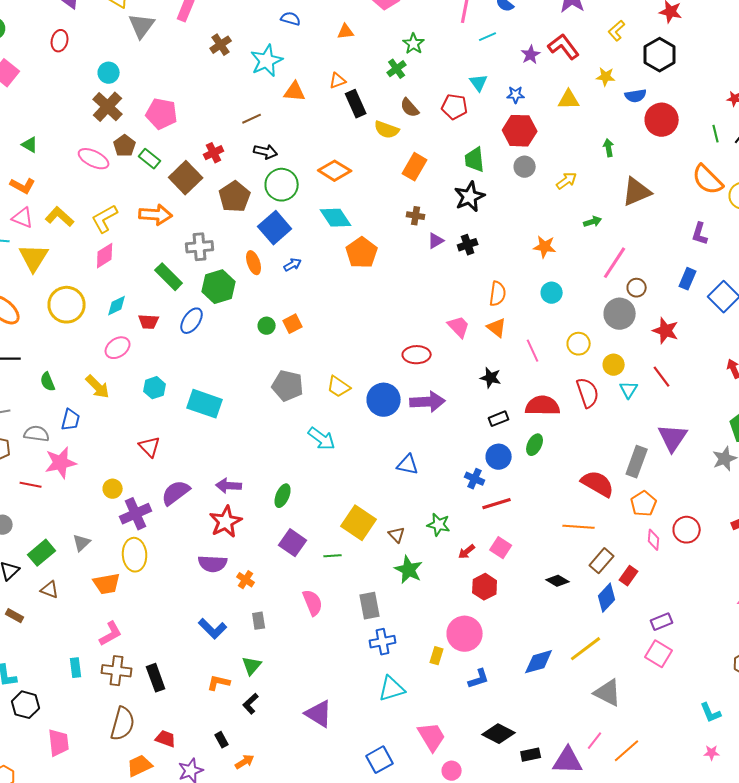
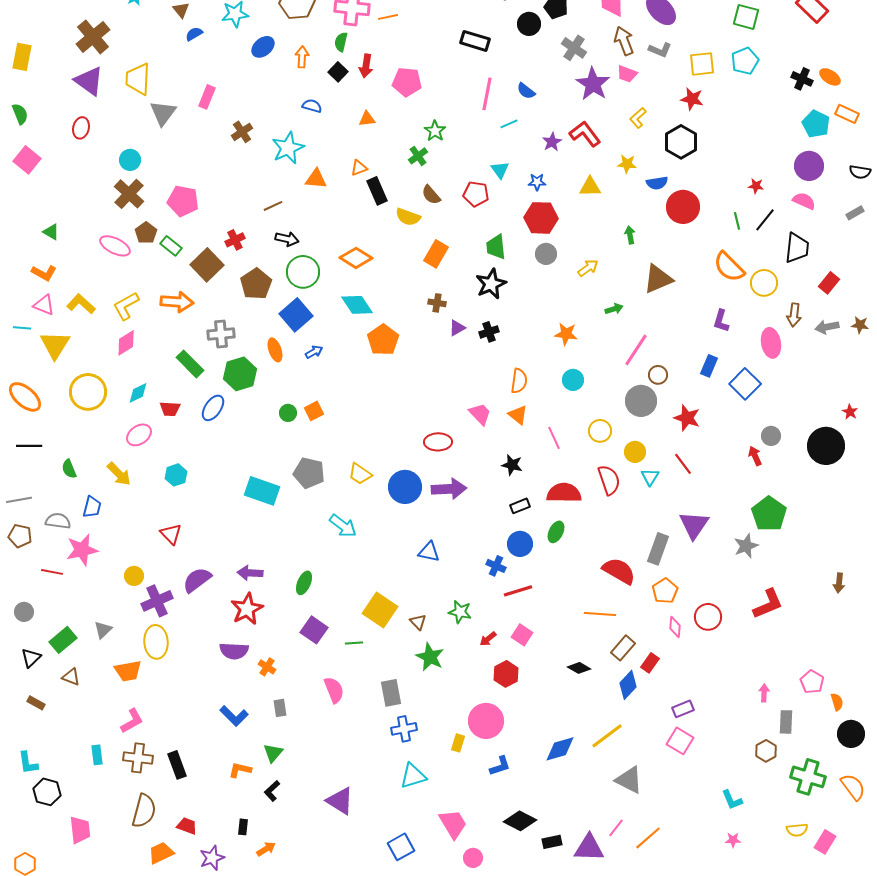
cyan rectangle: (205, 404) -> (262, 491), moved
black rectangle: (222, 740) -> (243, 827), turned 35

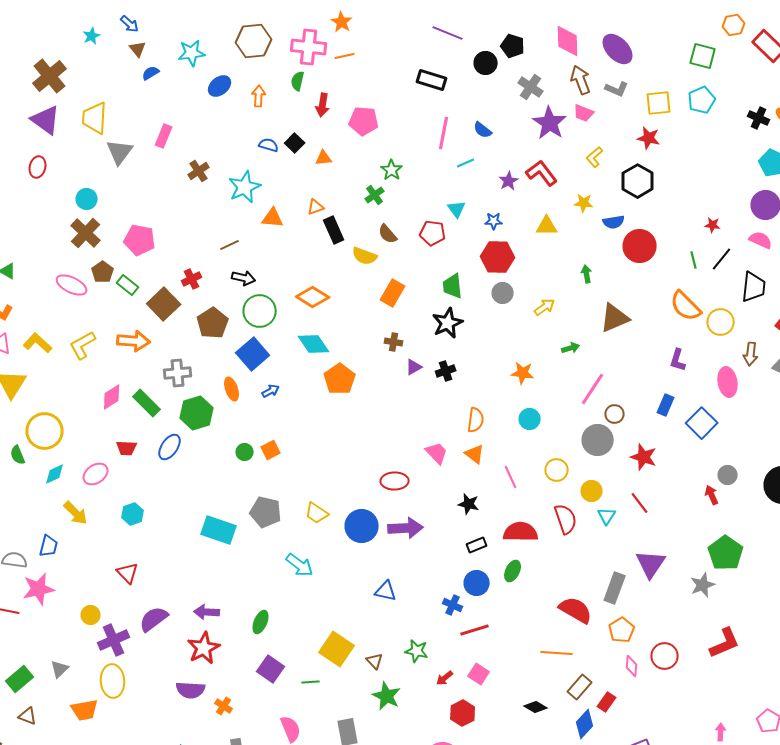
black square: (338, 72) -> (295, 143), moved
pink diamond: (126, 343) -> (112, 397), moved
cyan diamond: (138, 393) -> (55, 474), moved
green semicircle: (69, 469) -> (18, 455), moved

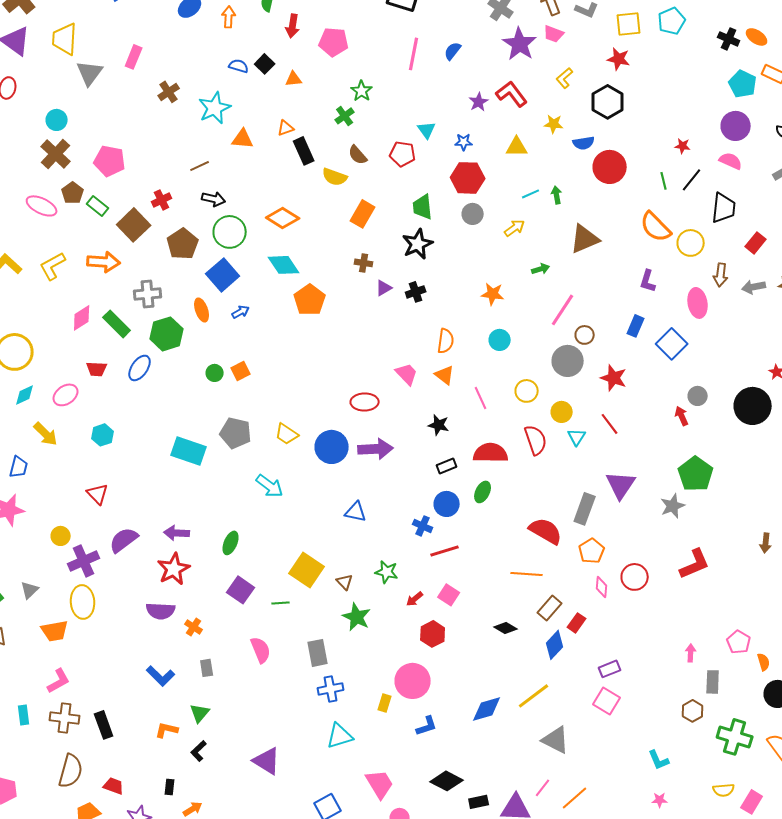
blue semicircle: (483, 130) -> (453, 51), turned 90
cyan line: (466, 163) -> (531, 194), moved

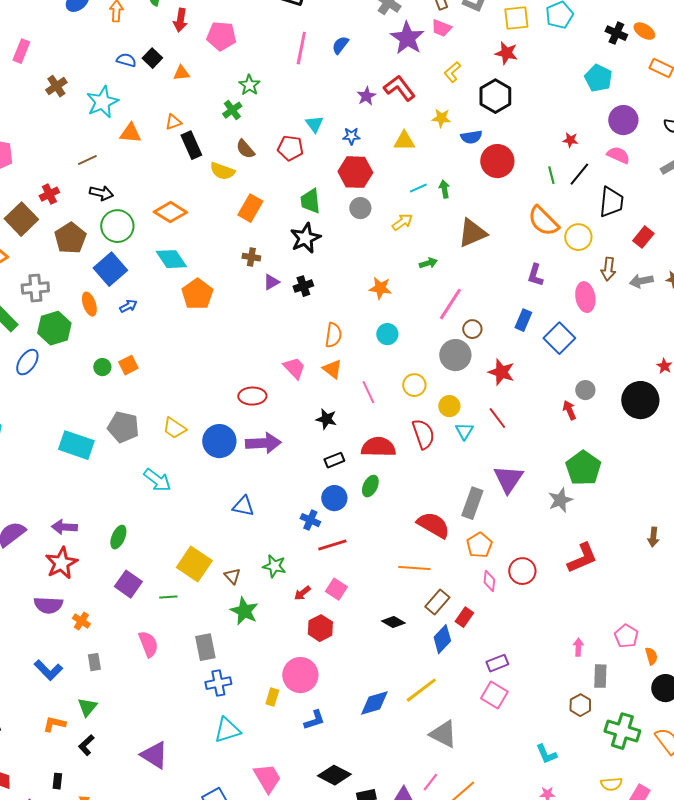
cyan pentagon: (743, 84) -> (598, 78), moved

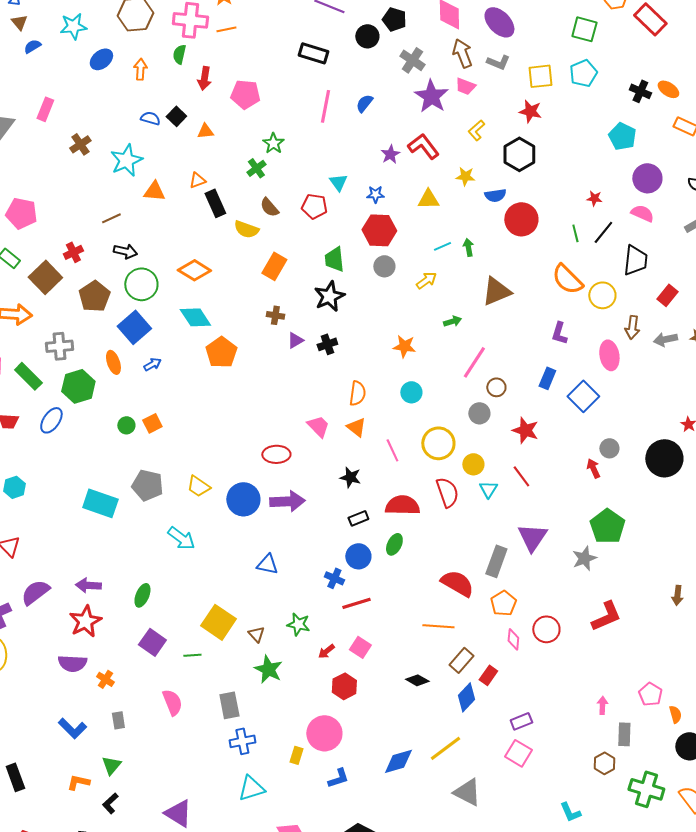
gray circle: (455, 355) -> (479, 413), size x0.7
yellow circle: (414, 385) -> (438, 443), size x1.4

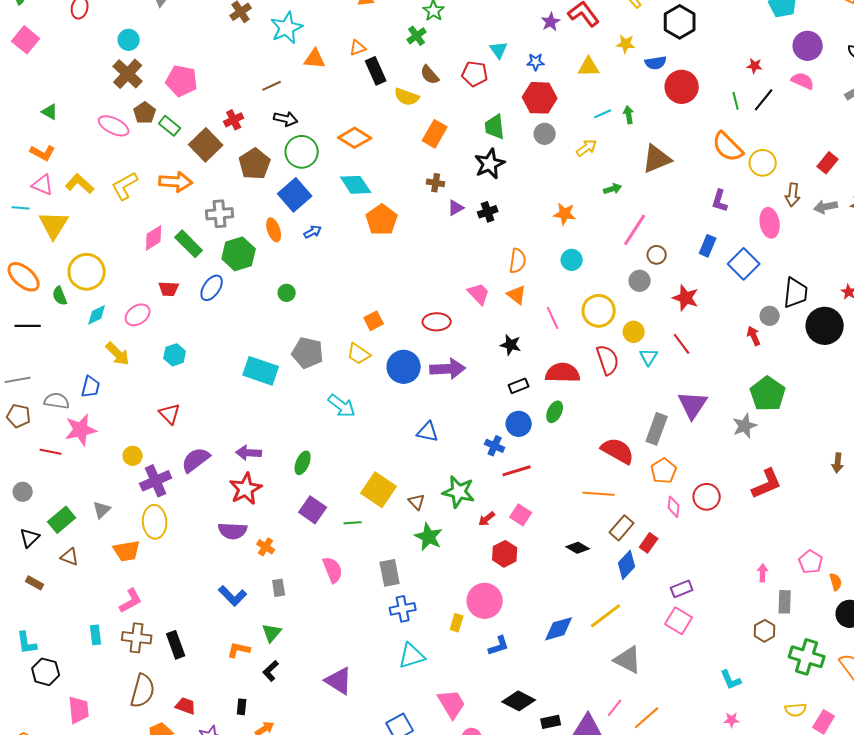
black trapezoid: (635, 260) -> (796, 293), moved
orange square: (152, 423) -> (374, 321), moved
green star: (298, 624) -> (459, 492), size x1.4

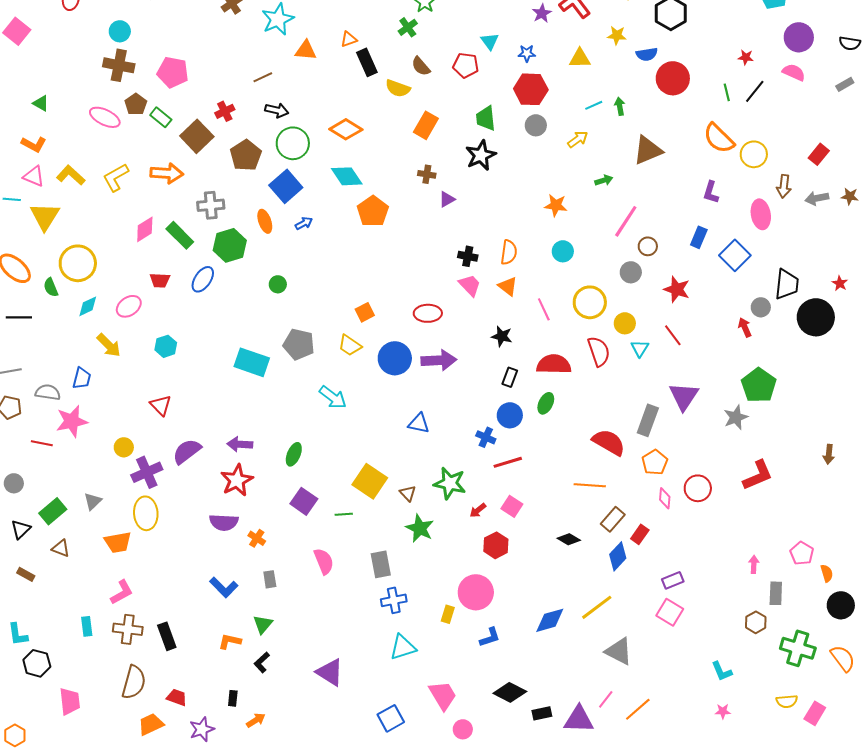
brown cross: (128, 74) -> (119, 65), turned -32
black cross: (488, 212) -> (468, 256), moved, turned 30
black rectangle: (519, 386) -> (510, 377), turned -48

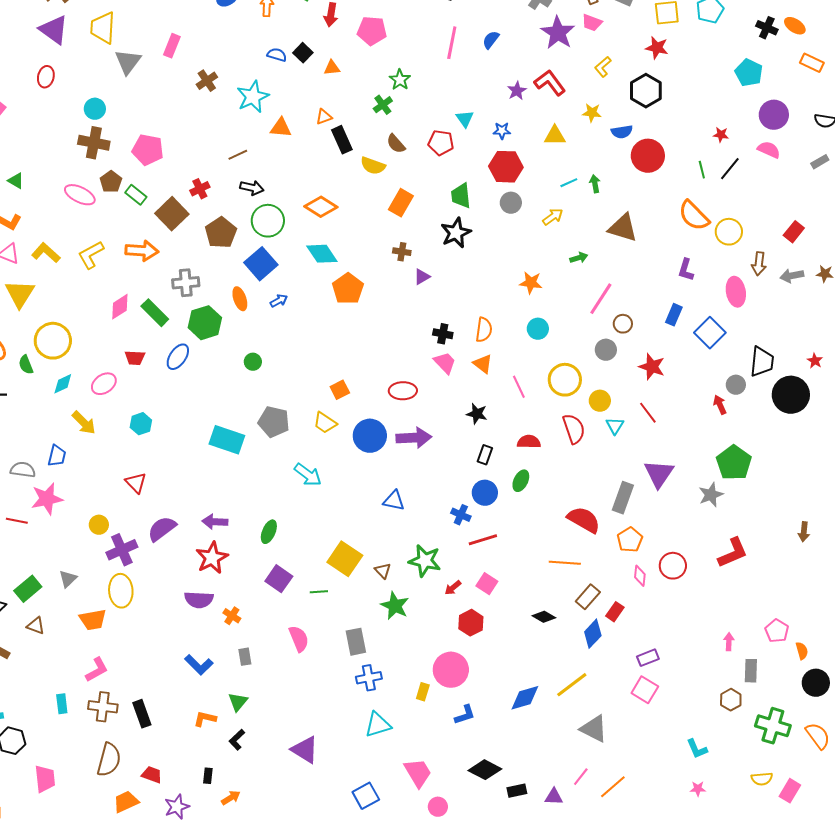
brown triangle: (648, 150) -> (623, 228), turned 40
red semicircle: (554, 364) -> (529, 442), size x0.7
purple triangle: (579, 719) -> (554, 797), size x0.6

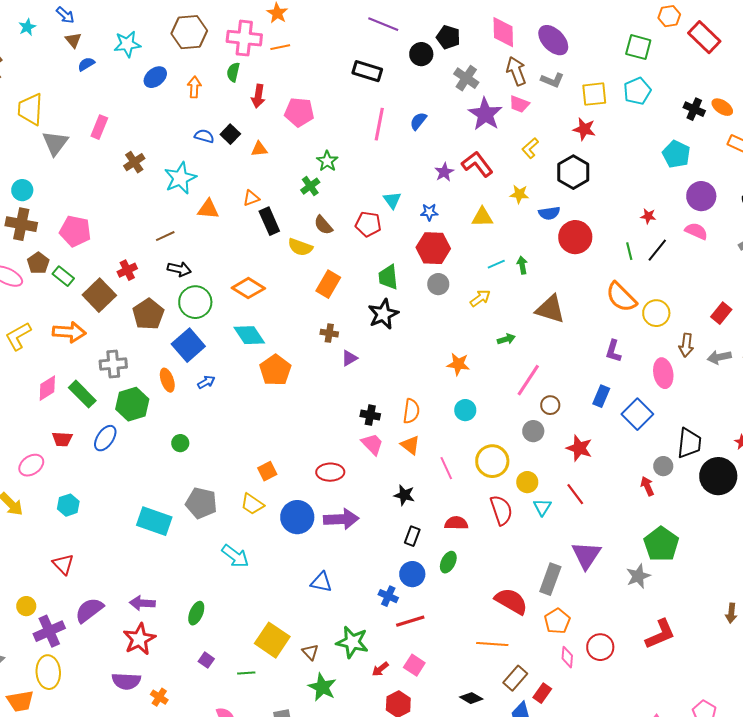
purple square: (279, 579) -> (206, 660), size x0.6

